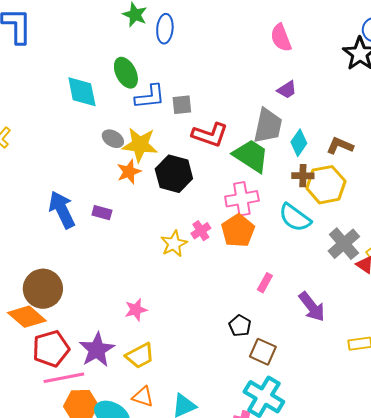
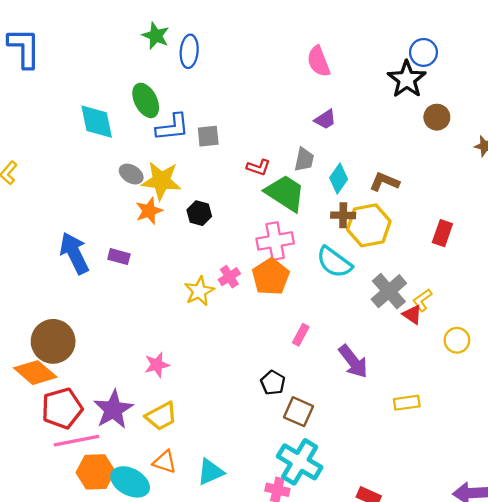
gray trapezoid: (268, 126) -> (304, 160), size x0.6
red L-shape: (210, 135) -> (258, 167), moved, size x0.6
black hexagon: (174, 174) -> (199, 213), size x0.6

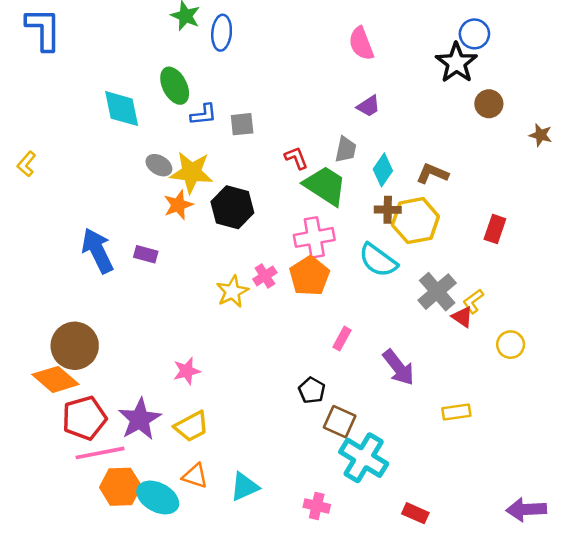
blue L-shape: (172, 127) -> (203, 115), size x0.7
red L-shape: (258, 167) -> (296, 158), turned -130
black hexagon: (199, 213) -> (232, 207), size x1.6
cyan cross: (300, 462) -> (364, 458), moved

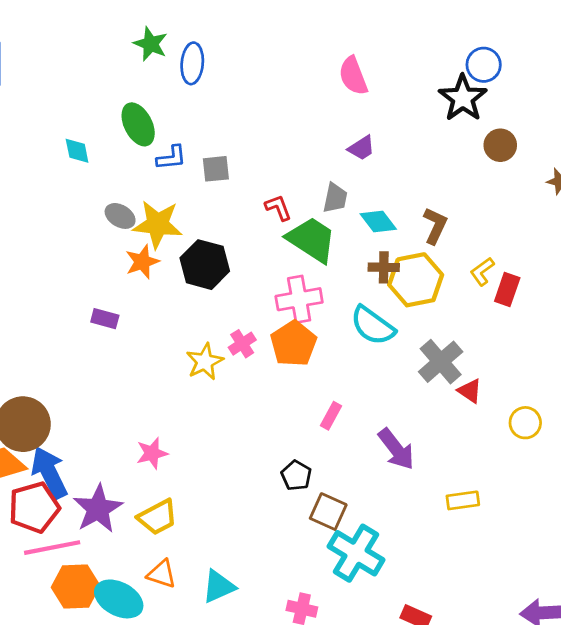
cyan diamond: (122, 109) -> (77, 151), size x0.6
cyan diamond: (383, 170) -> (378, 222), turned -72
brown L-shape: (432, 174) -> (435, 226), turned 92
blue arrow: (98, 251) -> (49, 473), moved
yellow L-shape: (473, 301) -> (482, 271), moved

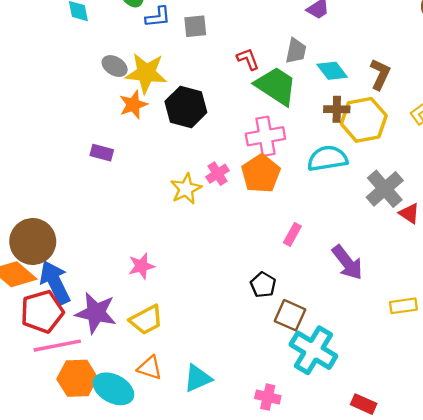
cyan semicircle: (373, 326) -> (327, 158), turned 135
purple star: (98, 509) -> (96, 313), turned -30

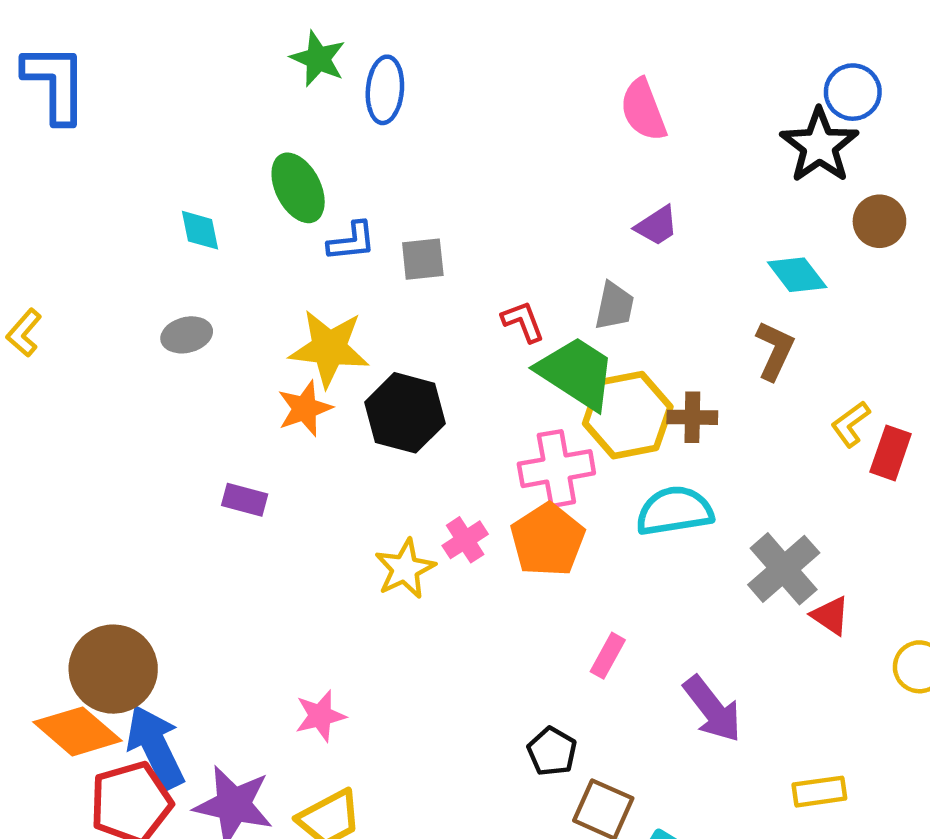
gray ellipse: (115, 66) -> (187, 335), moved, turned -45
cyan diamond: (332, 71) -> (797, 275), moved
yellow hexagon: (364, 120) -> (628, 415), moved

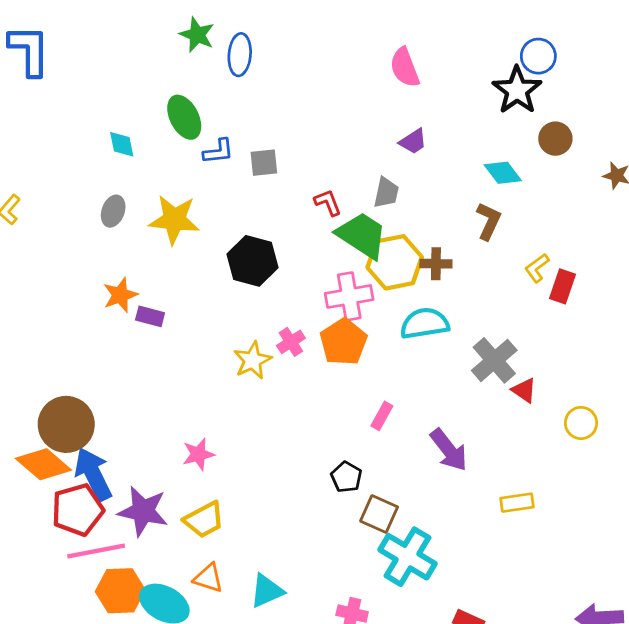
gray ellipse: (187, 335) -> (113, 211), turned -56
yellow star: (329, 348) -> (174, 220), moved
orange star: (305, 408) -> (120, 295), moved

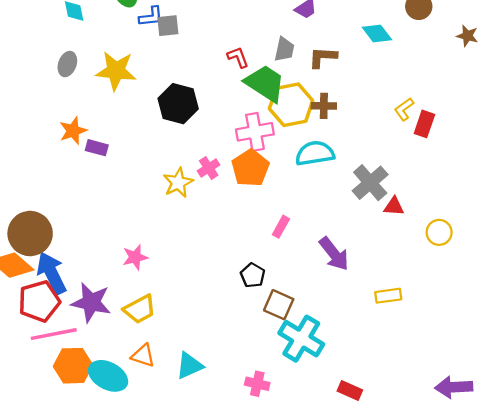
gray square: (264, 163) -> (168, 26), moved
brown L-shape: (489, 221) -> (323, 57), moved, turned -112
red triangle: (524, 390) -> (394, 206), turned -30

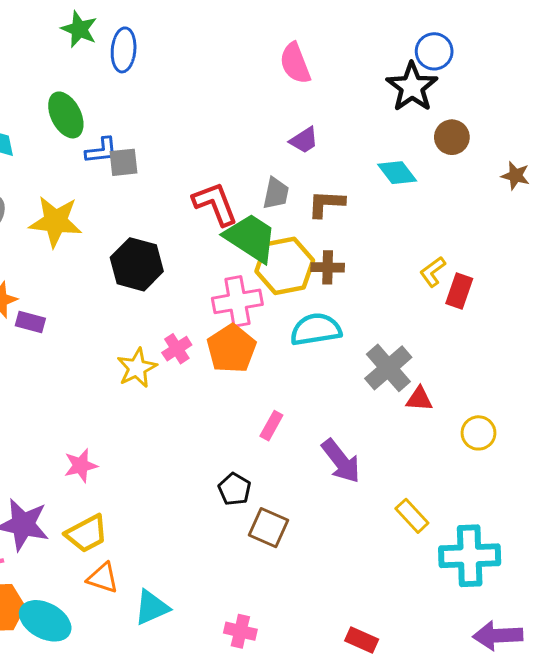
red L-shape: (238, 57) -> (215, 204), size x1.6
yellow rectangle: (388, 296) -> (412, 516), turned 55
cyan cross: (301, 339) -> (470, 556), moved, turned -33
orange triangle: (143, 356) -> (103, 578), moved

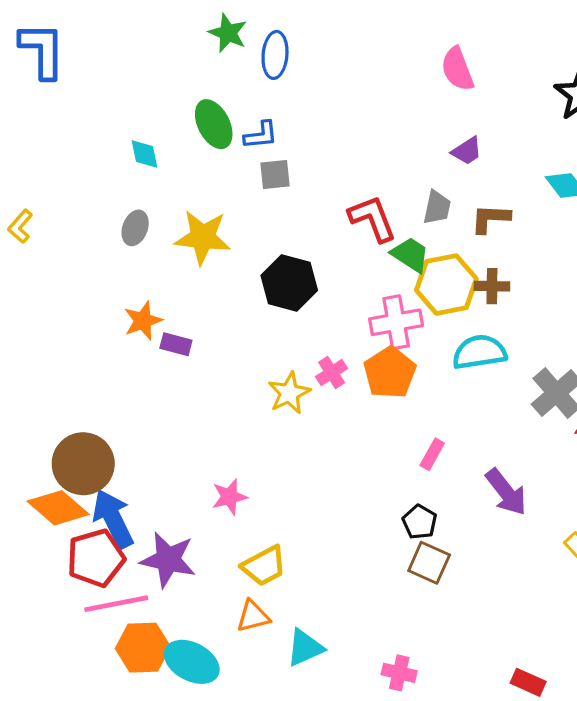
blue L-shape: (101, 150) -> (261, 135), moved
green trapezoid: (251, 238) -> (410, 255), size x0.7
black pentagon: (234, 489) -> (420, 522), moved
yellow trapezoid: (87, 534) -> (264, 566), moved
orange triangle: (103, 578) -> (253, 616), turned -32

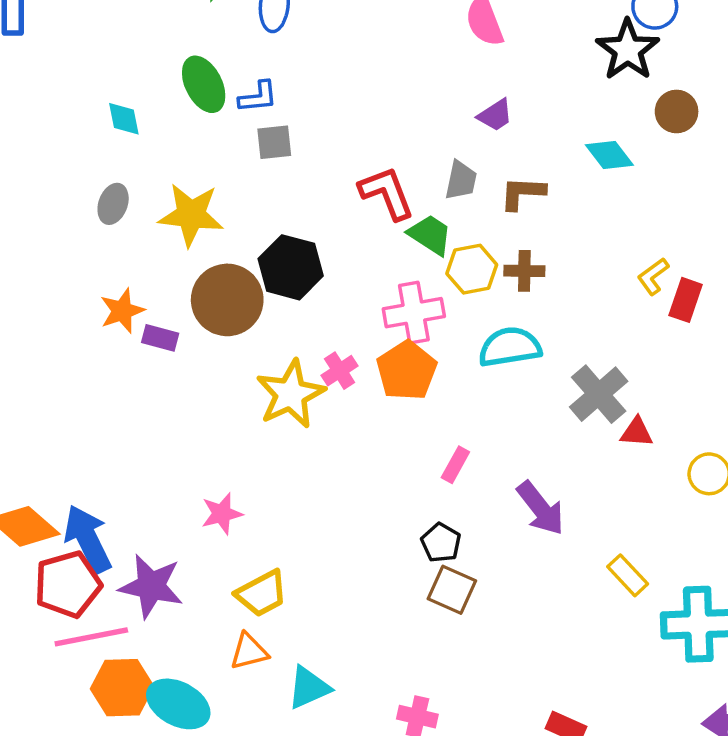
yellow hexagon: (446, 285) -> (472, 269), size x0.7
yellow star: (289, 393) -> (291, 394), size x1.4
brown circle: (83, 464) -> (227, 300), moved

